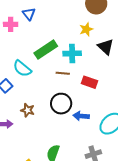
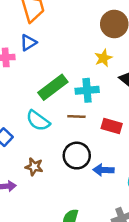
blue triangle: (29, 14) -> (28, 43), turned 40
cyan semicircle: (22, 69) -> (38, 121), moved

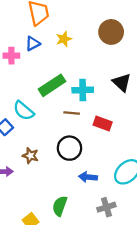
yellow star: (103, 58) -> (64, 39), moved
cyan semicircle: (38, 121) -> (24, 111), moved
blue arrow: (104, 170) -> (88, 177), moved

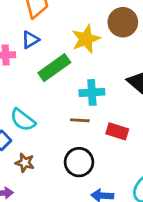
yellow star: (64, 39) -> (86, 39), moved, size x1.5
green rectangle: (52, 85) -> (54, 68), moved
brown star: (30, 156) -> (25, 163), moved

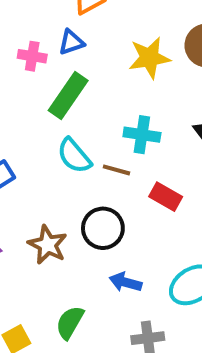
green rectangle: (54, 68) -> (68, 96), moved, turned -32
cyan semicircle: (23, 120) -> (74, 156), moved
brown star: (25, 163) -> (48, 245), moved, size x1.4

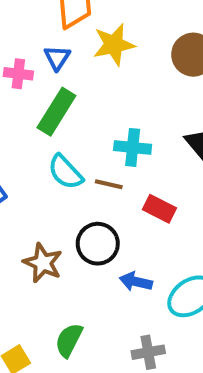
blue triangle: (71, 42) -> (57, 58), turned -36
yellow star: (149, 58) -> (114, 45), moved
blue arrow: (125, 282) -> (136, 282), moved

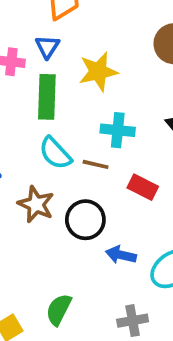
yellow star: (114, 45) -> (98, 72), moved
green rectangle: (56, 112) -> (47, 97), turned -30
brown star: (43, 263) -> (36, 204), moved

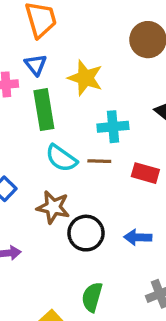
yellow star: (98, 72) -> (85, 78), turned -30
black circle: (85, 220) -> (86, 233), moved

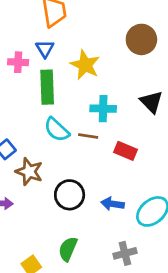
brown star: (53, 207) -> (29, 172), moved

